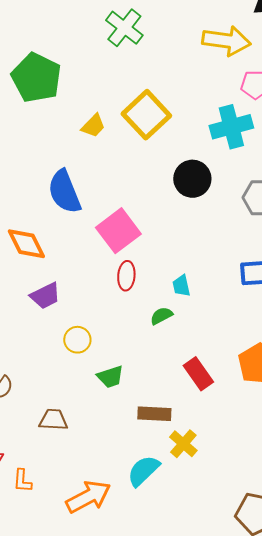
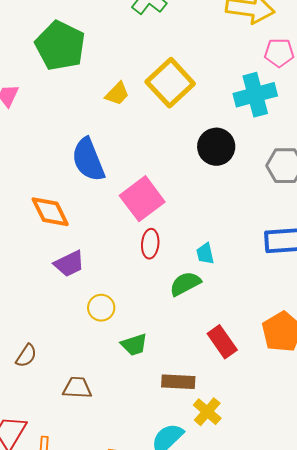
green semicircle: (161, 316) -> (185, 284), size x1.4

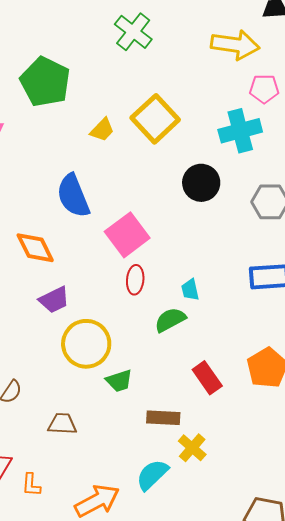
yellow circle: (101, 308) -> (86, 344), size x1.8

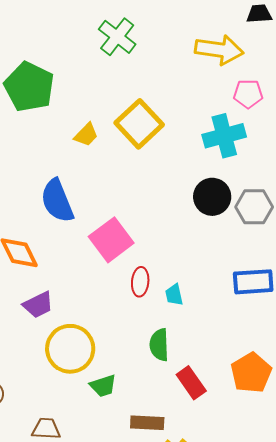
black circle: (201, 183) -> (212, 197), moved
red ellipse: (135, 280) -> (140, 282), moved
green semicircle: (170, 320) -> (159, 345), moved, turned -64

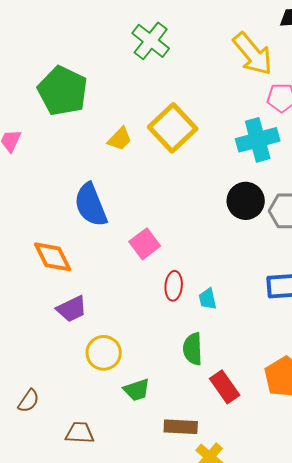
yellow arrow: (219, 50) -> (253, 54), turned 42
pink square: (111, 240) -> (145, 244), size x0.7
yellow circle: (70, 349) -> (104, 353), size x0.7

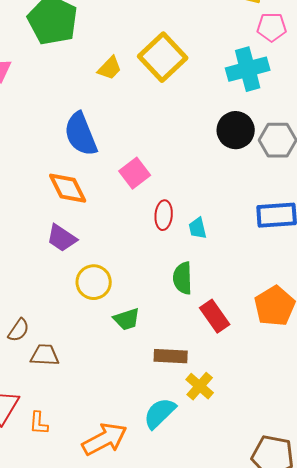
orange diamond: (53, 257) -> (68, 188), moved
purple trapezoid: (72, 309) -> (62, 238), turned 60
brown trapezoid: (80, 433) -> (45, 355), moved

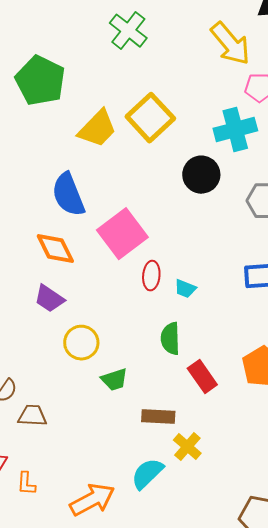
yellow trapezoid: (110, 68) -> (97, 129), size x1.6
black circle: (236, 130) -> (201, 175), moved
pink square: (135, 173) -> (122, 234), size x1.6
cyan trapezoid: (198, 228) -> (185, 289), turned -55

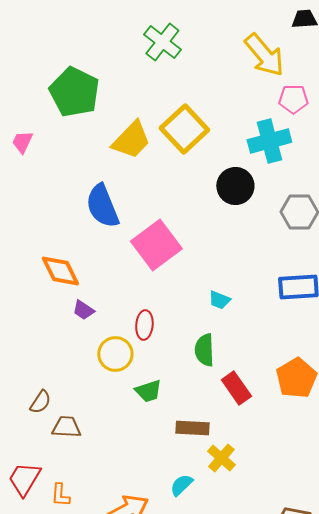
orange diamond: (55, 249) -> (60, 271), moved
red ellipse: (151, 276) -> (144, 325), moved
purple trapezoid: (49, 299) -> (83, 310), size x0.7
cyan semicircle: (147, 474) -> (181, 485), size x0.7

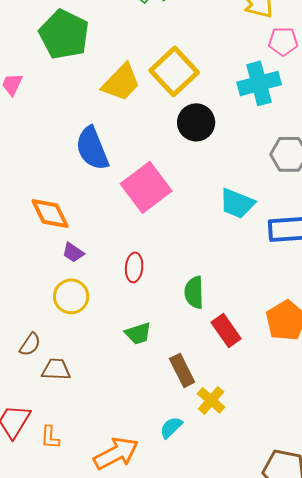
black circle: (235, 186) -> (196, 122), moved
cyan trapezoid: (219, 300) -> (237, 203), moved, size x1.6
yellow circle: (115, 354) -> (71, 296), moved
brown rectangle: (192, 428) -> (182, 370), turned 60

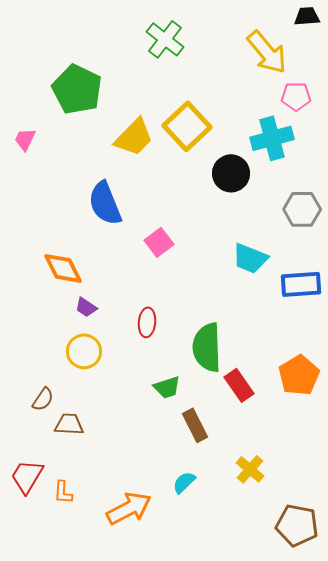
black circle: (196, 122) -> (231, 173), moved
pink square: (146, 187) -> (159, 242), size x0.6
green semicircle: (194, 292) -> (207, 347), size x1.5
green trapezoid: (138, 333) -> (167, 387), moved
yellow cross: (211, 400) -> (250, 469), moved

